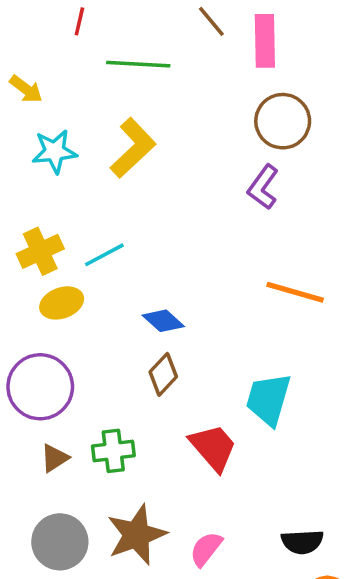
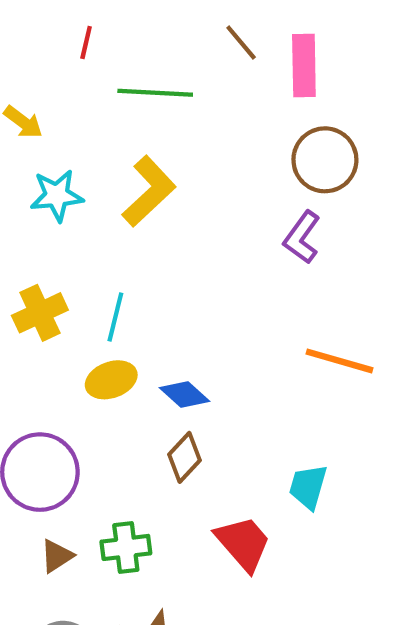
cyan line: (104, 255) -> (115, 317), turned -48
yellow ellipse: (62, 303) -> (111, 380), moved
cyan trapezoid: (268, 399) -> (308, 487), size x0.7

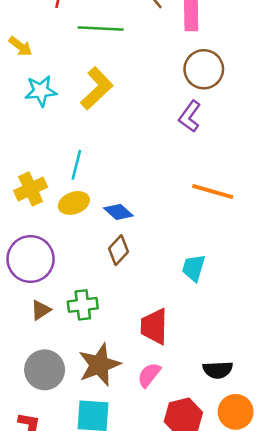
yellow cross: (40, 313) -> (31, 189), moved
red trapezoid: (243, 543) -> (154, 327), moved, turned -138

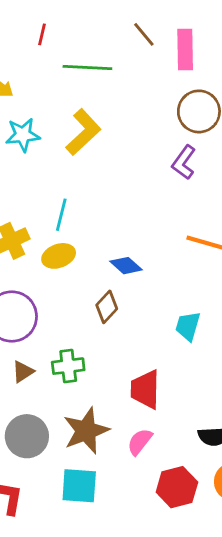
blue diamond: (118, 212) -> (126, 266), moved

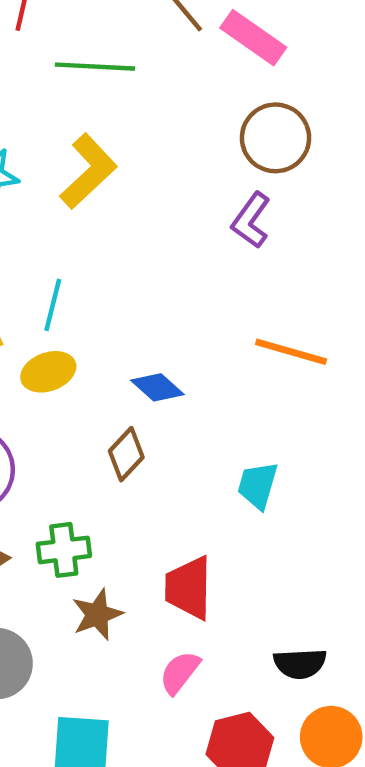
pink rectangle: (185, 50) -> (253, 38), turned -54
brown star: (86, 431) -> (97, 615), moved, size x0.7

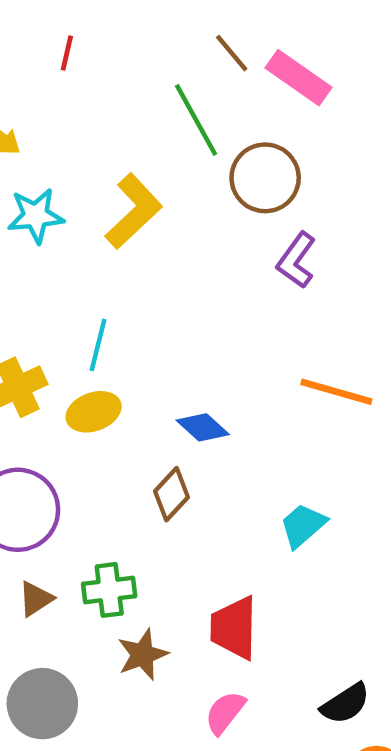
green line: (95, 67) -> (196, 120), moved, turned 58
brown circle: (275, 138) -> (265, 178), moved
cyan trapezoid: (258, 485) -> (303, 525), turned 33
black semicircle: (300, 664) -> (345, 704), turned -30

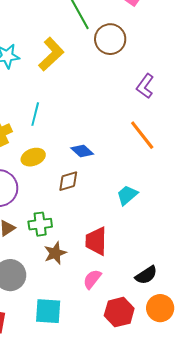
purple L-shape: (296, 260) -> (145, 86), moved
orange line: (336, 392) -> (142, 135), turned 36
yellow ellipse: (94, 412) -> (33, 157), moved
brown diamond: (172, 494) -> (68, 181), turned 30

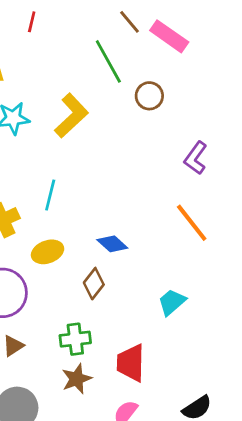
brown circle: (110, 39) -> (149, 96), size x0.7
brown diamond: (68, 181) -> (94, 284), turned -35
green cross: (40, 224) -> (75, 339), moved

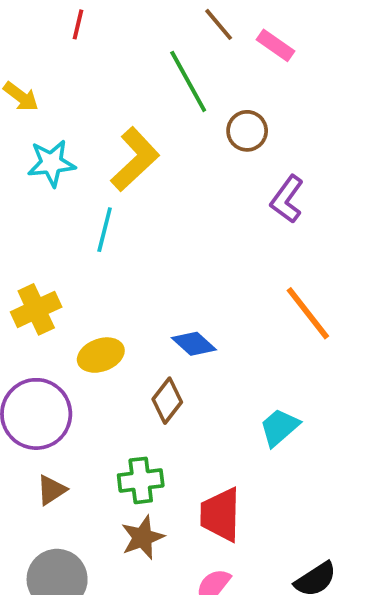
pink rectangle: (169, 36) -> (276, 45), size x0.7
purple L-shape: (196, 158) -> (287, 199), moved
cyan line: (50, 195) -> (105, 230), moved

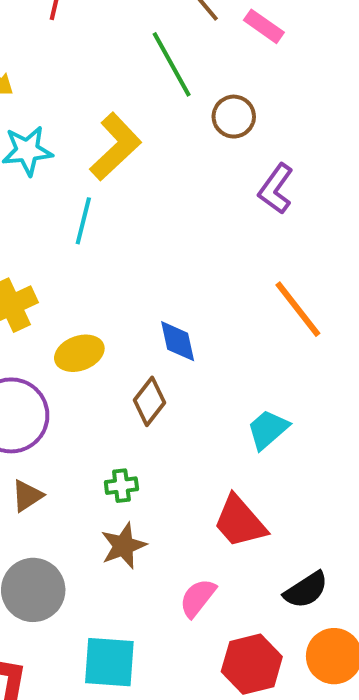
blue diamond: (194, 344) -> (178, 341), turned 36
green cross: (141, 480) -> (121, 486), size x0.7
red trapezoid: (220, 515) -> (240, 522), moved, turned -42

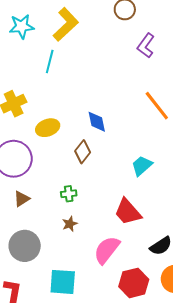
brown star: (123, 546) -> (70, 224), size x0.7
pink semicircle: (198, 598) -> (107, 250), size x1.4

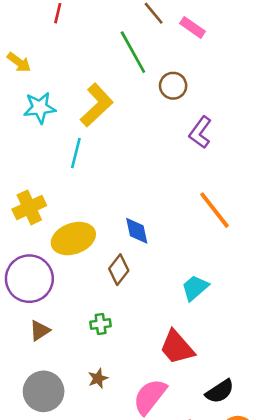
yellow ellipse: (48, 128) -> (73, 239), size x1.4
brown star: (70, 224) -> (98, 378), moved

